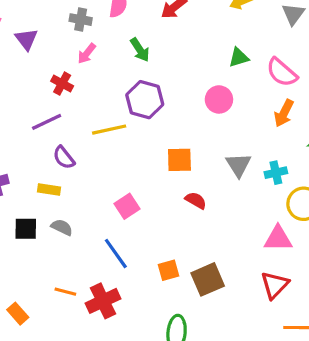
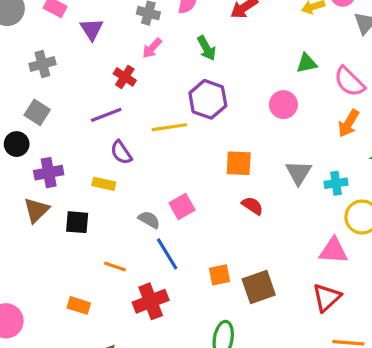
gray semicircle: (62, 227) -> (149, 220), moved
orange line: (65, 292) -> (115, 266), moved
orange rectangle: (18, 314) -> (79, 305), moved, turned -35

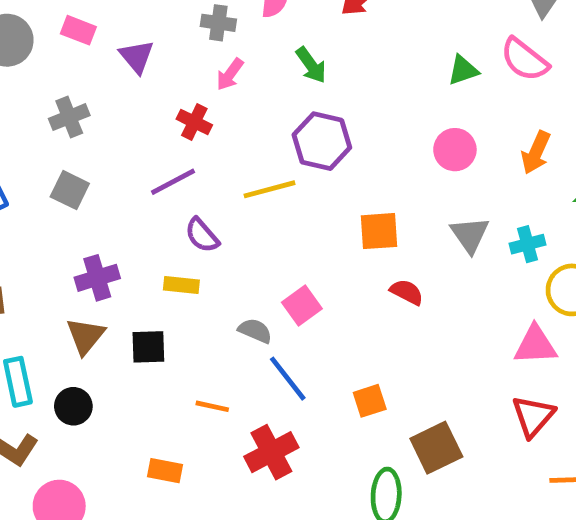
pink semicircle: (349, 82) -> (524, 60), moved
pink circle: (283, 105) -> (455, 150), moved
black circle: (17, 144) -> (73, 406), moved
brown square: (259, 287) -> (436, 448), moved

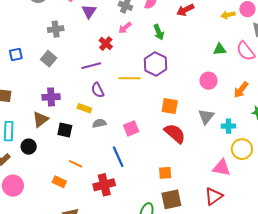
red semicircle: (407, 292) -> (175, 133), size x1.6
gray semicircle: (255, 331) -> (99, 123), moved, turned -48
orange square: (370, 401) -> (165, 173), moved
orange line: (212, 406) -> (76, 164), moved

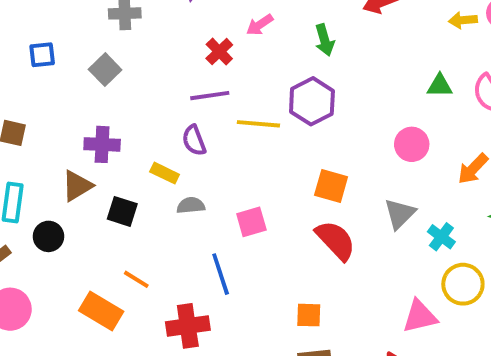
purple line: (91, 66) -> (210, 96), moved
cyan cross: (228, 126) -> (441, 237), turned 32
pink triangle: (222, 168) -> (420, 316), turned -30
orange rectangle: (59, 182) -> (101, 311), size x1.5

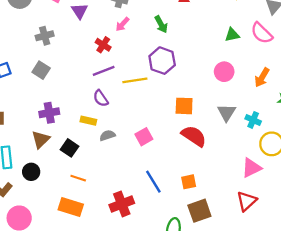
black square: (122, 211) -> (70, 148), turned 30
blue line: (221, 274) -> (153, 182), moved
orange line: (136, 279) -> (78, 178), moved

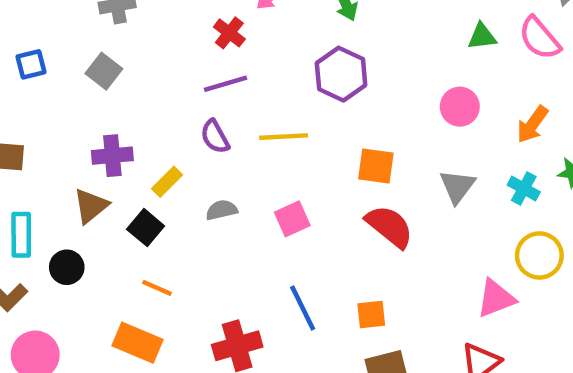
yellow line: (135, 80) -> (284, 137), moved
cyan cross: (253, 120) -> (524, 188), moved
yellow rectangle: (88, 121) -> (167, 182), moved, turned -63

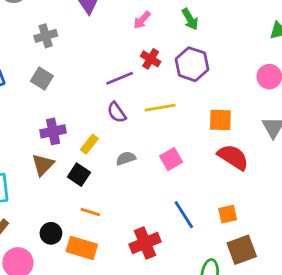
red cross: (229, 33) -> (151, 59), moved
black circle: (67, 267) -> (51, 233), moved

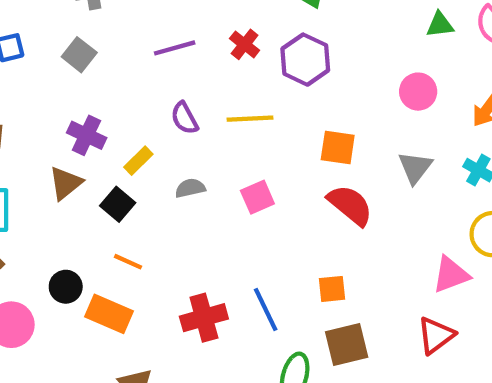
purple line: (120, 78) -> (175, 48), moved
purple cross: (53, 131) -> (87, 135), turned 30
blue line: (184, 215) -> (266, 310), moved

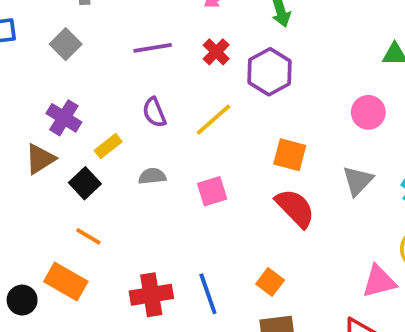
yellow line: (250, 119) -> (213, 120), turned -45
black circle: (66, 287) -> (22, 300), moved
orange square: (332, 289) -> (270, 282), turned 36

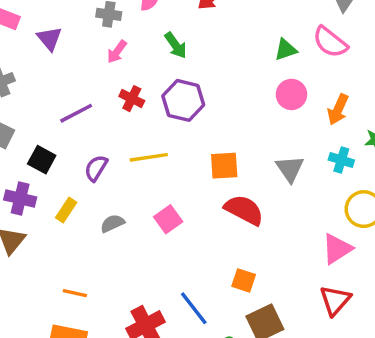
purple semicircle: (154, 112) -> (96, 168), turned 72
pink circle: (368, 112) -> (291, 94), moved
yellow line: (213, 120) -> (149, 157), turned 51
black square: (85, 183) -> (42, 160), moved

